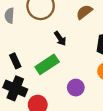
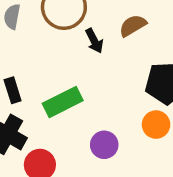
black arrow: (60, 39) -> (94, 41), moved

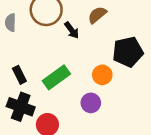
orange circle: (156, 125) -> (102, 75), moved

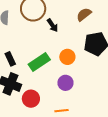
brown semicircle: (97, 15) -> (84, 14), moved
orange circle: (102, 75) -> (67, 57), moved

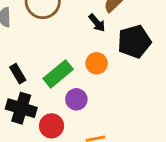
black arrow: (52, 25) -> (97, 23), moved
purple circle: (65, 83) -> (76, 99), moved

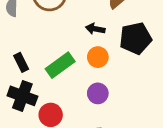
black arrow: (97, 23) -> (95, 29), moved, turned 138
purple circle: (76, 99) -> (98, 93), moved

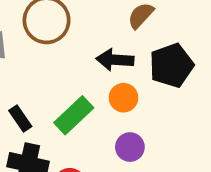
black arrow: (95, 29) -> (115, 60), size x1.4

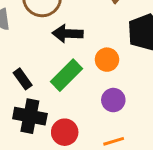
black arrow: (115, 60) -> (68, 34), moved

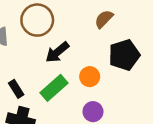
black arrow: (68, 34) -> (57, 52), turned -45

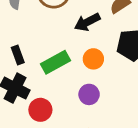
black arrow: (57, 52) -> (87, 22), moved

